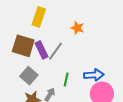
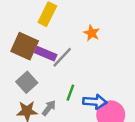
purple rectangle: (41, 50) -> (46, 54), turned -48
blue arrow: (94, 75) -> (95, 102), moved

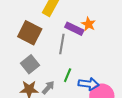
purple rectangle: (46, 54) -> (74, 29), moved
gray line: (62, 57) -> (62, 44), turned -36

